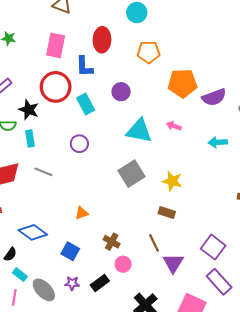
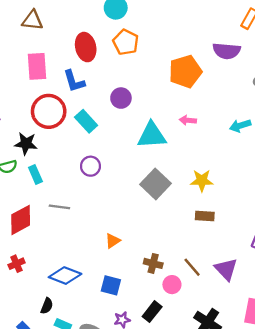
orange pentagon: (149, 52) -> (126, 42), moved, turned -30
purple semicircle: (214, 97) -> (227, 51), moved, turned 40
brown line: (154, 243) -> (192, 267), moved

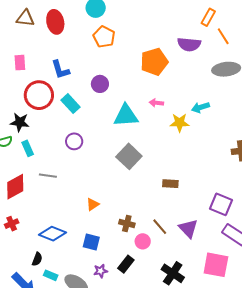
red ellipse: (86, 47) -> (55, 22), moved
pink rectangle: (37, 66) -> (20, 63), moved, size x0.7
yellow star: (202, 181) -> (180, 123), moved

